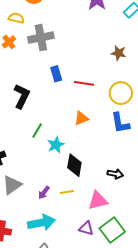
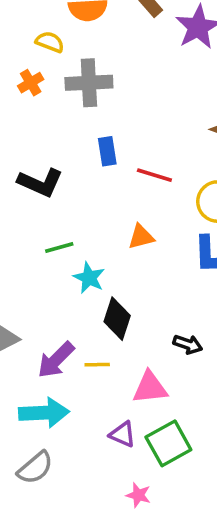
black L-shape: (22, 96) -> (40, 183), turned 80
green line: (37, 130) -> (59, 247), turned 35
cyan star: (56, 145) -> (89, 278), turned -30
purple arrow: (44, 193) -> (56, 360), size x1.6

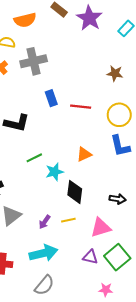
orange triangle: (141, 237) -> (84, 154), moved
cyan star: (89, 278) -> (54, 172), turned -30
purple arrow: (56, 360) -> (45, 222), size x0.6

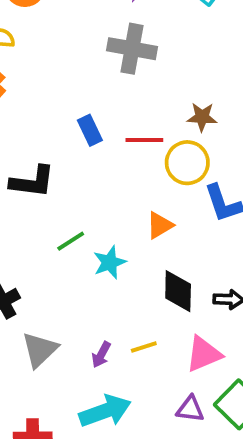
gray cross: (34, 61) -> (132, 49), moved, turned 30
brown star: (115, 73) -> (202, 117), moved
yellow circle: (119, 115) -> (187, 163), moved
black diamond: (75, 192) -> (178, 291), moved

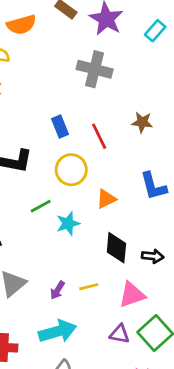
red line: (144, 140) -> (99, 136), turned 60
yellow circle: (187, 163) -> (71, 170), moved

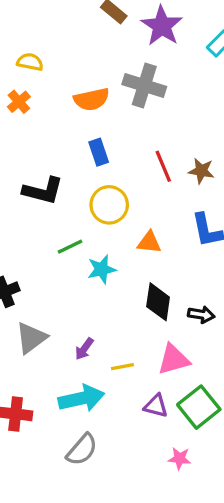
orange semicircle: (21, 25) -> (92, 99), moved
brown star: (142, 122) -> (201, 171), moved
red line: (99, 136) -> (163, 166), moved
orange triangle: (106, 199) -> (149, 242), turned 30
yellow line: (89, 287) -> (122, 367), moved

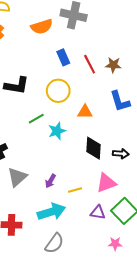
blue rectangle: (99, 152) -> (63, 57), moved

